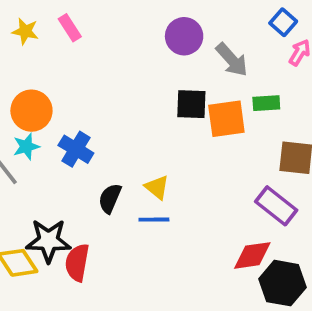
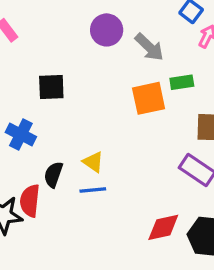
black square: (191, 104) -> (51, 87), moved
red diamond: (252, 255) -> (163, 227), moved
red semicircle: (77, 263) -> (30, 201), moved

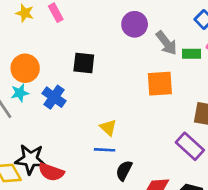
green rectangle: (182, 82) -> (192, 54), moved
black semicircle: (53, 175) -> (124, 170), moved
red semicircle: (30, 201) -> (51, 172), moved, turned -85

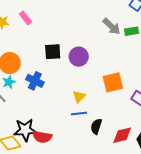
purple circle: (135, 24) -> (79, 57), moved
orange square: (160, 84) -> (113, 82), moved
yellow triangle: (108, 128) -> (79, 97), turned 40

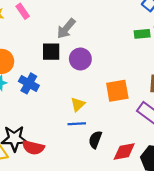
gray arrow: (111, 26) -> (66, 29), moved, turned 84

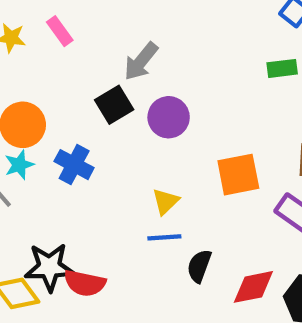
black square: (51, 52) -> (114, 105), turned -30

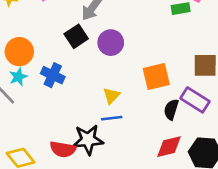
black semicircle: (199, 266) -> (171, 109), moved
black star: (49, 267) -> (88, 140), moved

